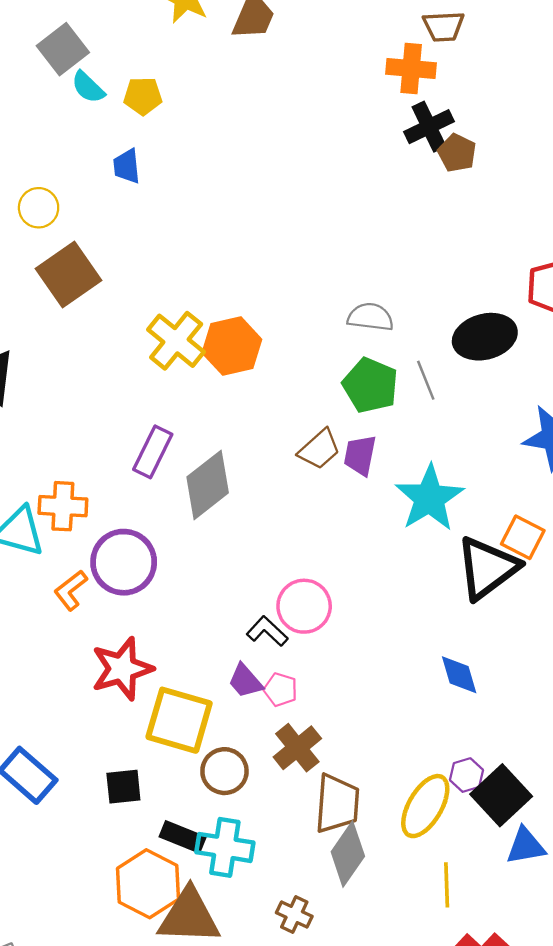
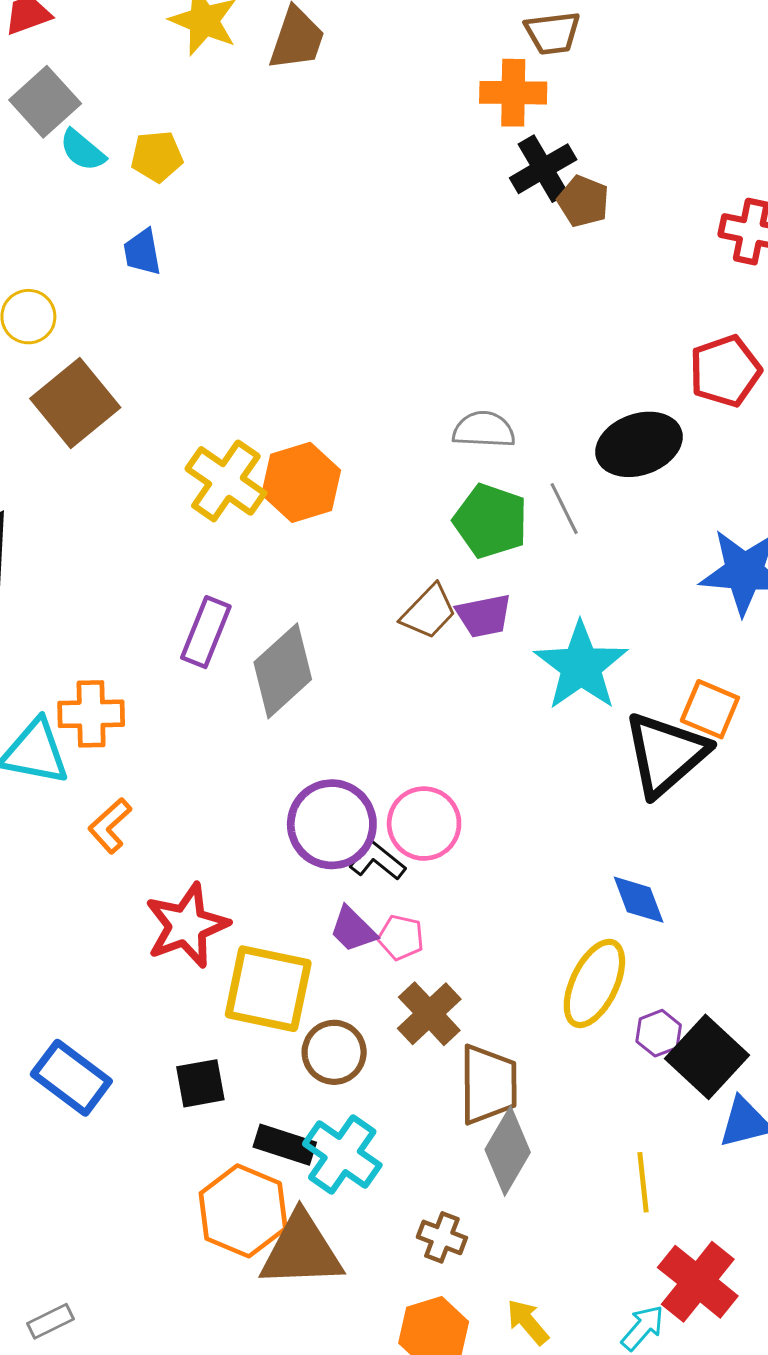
purple trapezoid: (360, 455) -> (484, 616), turned -108
purple circle: (124, 562) -> (332, 824), moved
yellow ellipse: (425, 806) -> (594, 983), moved
cyan cross: (225, 847) -> (342, 1155), turned 30

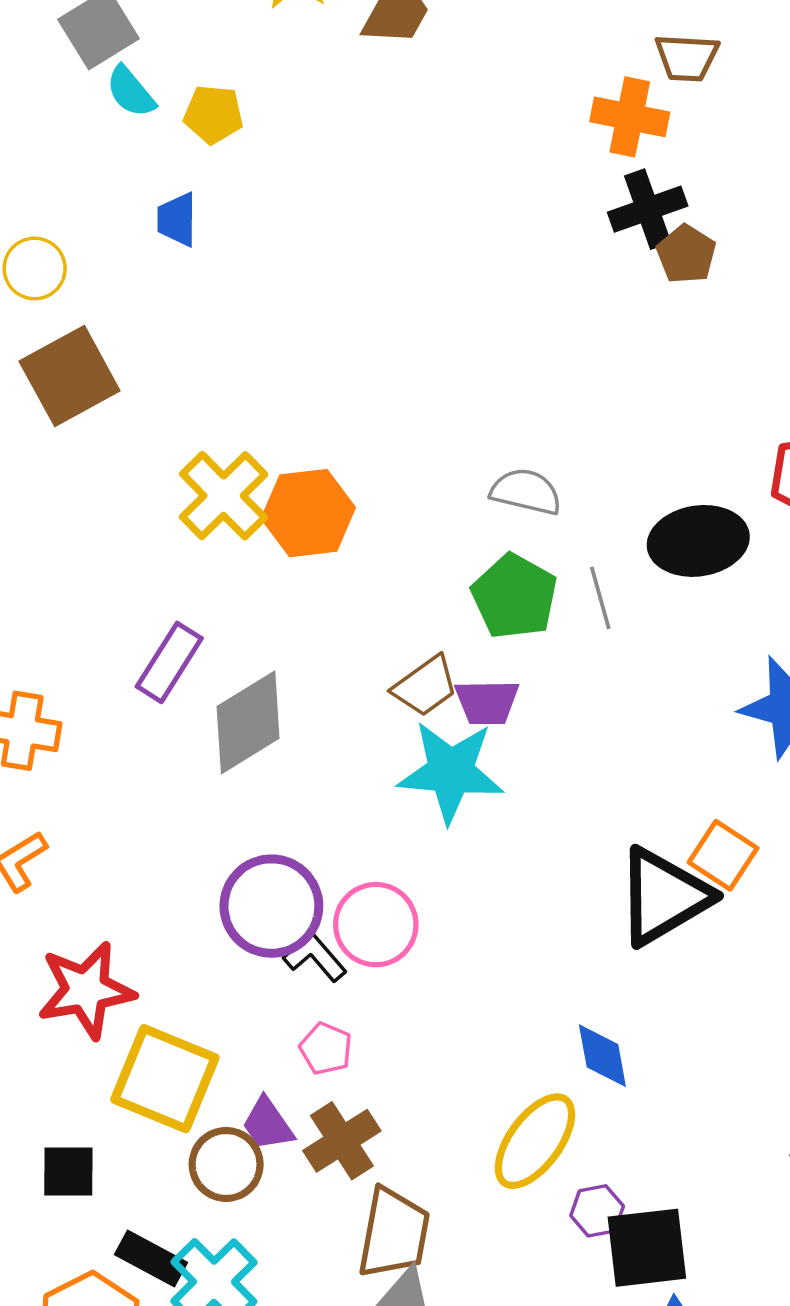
cyan star: (581, 666) -> (451, 772), moved, turned 30
purple trapezoid: (353, 929) -> (268, 1124), moved
black square: (707, 1057) -> (647, 1248), turned 30

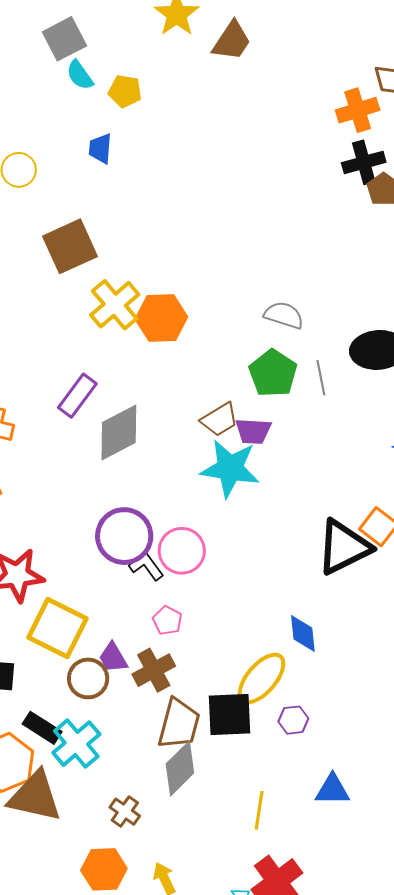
orange cross: (630, 117) -> (358, 110), turned -33
brown square: (70, 376) -> (70, 246), moved
pink pentagon: (326, 1049) -> (167, 620), moved
black square: (647, 1248) -> (230, 715), moved

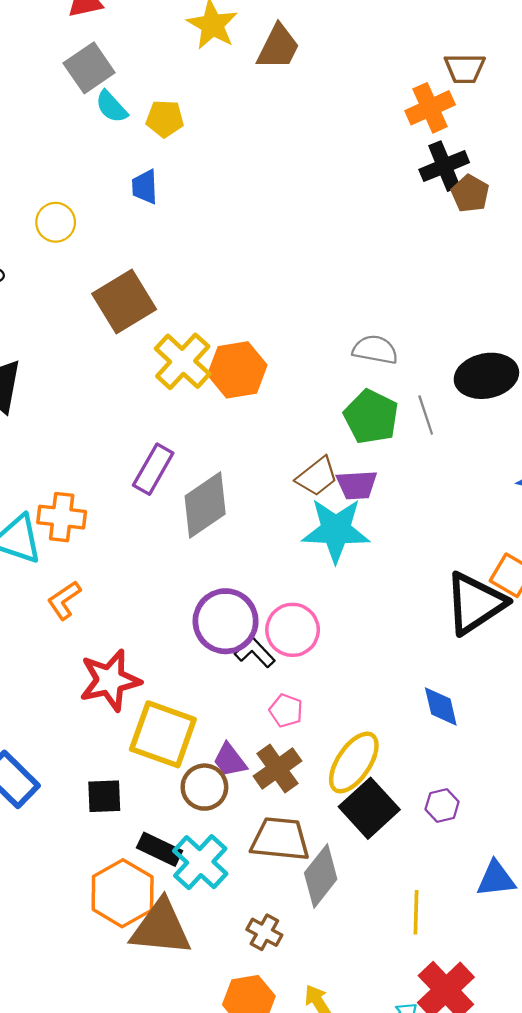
yellow ellipse: (262, 678) -> (354, 763), moved
black square: (230, 715) -> (369, 808), turned -33
brown trapezoid: (179, 724) -> (280, 839), moved, turned -92

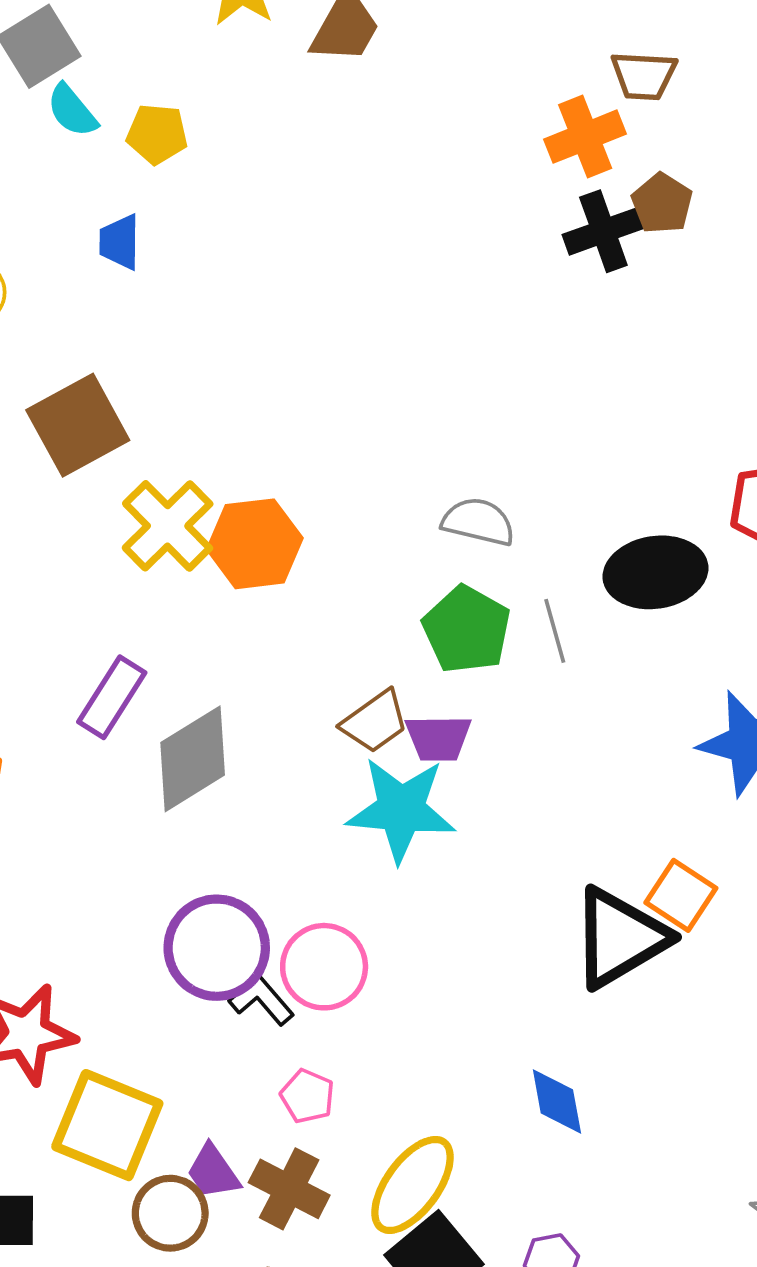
brown pentagon: (470, 194) -> (662, 203), moved
brown cross: (277, 769) -> (289, 1189), turned -30

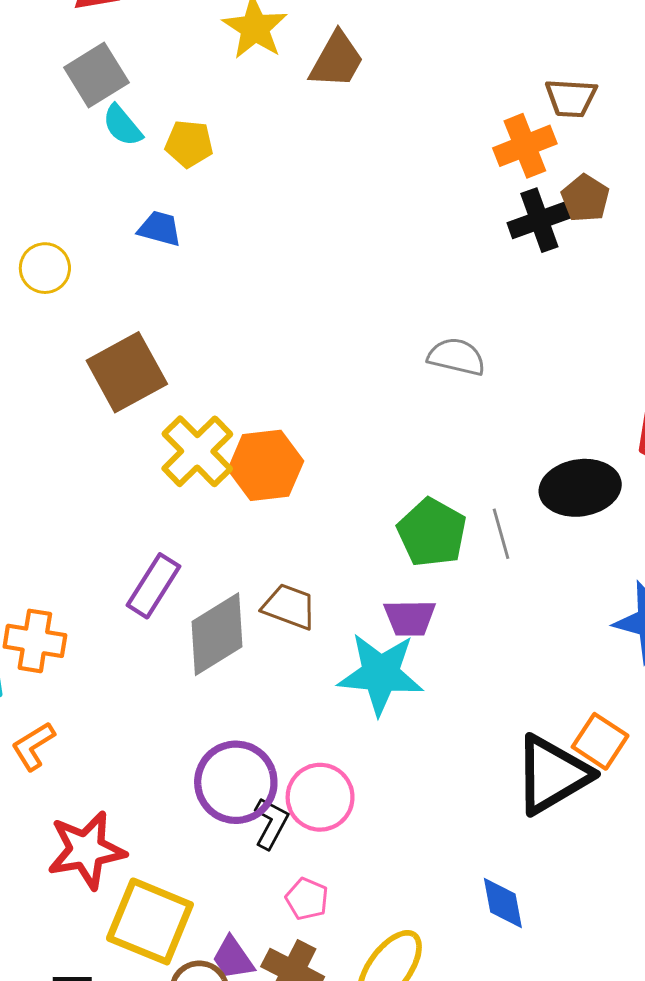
blue trapezoid: (120, 242) -> (160, 229), turned 105
gray semicircle: (478, 522) -> (456, 357), moved
brown trapezoid: (375, 722) -> (289, 607), moved, turned -124
black L-shape: (261, 1000) -> (271, 823), turned 69

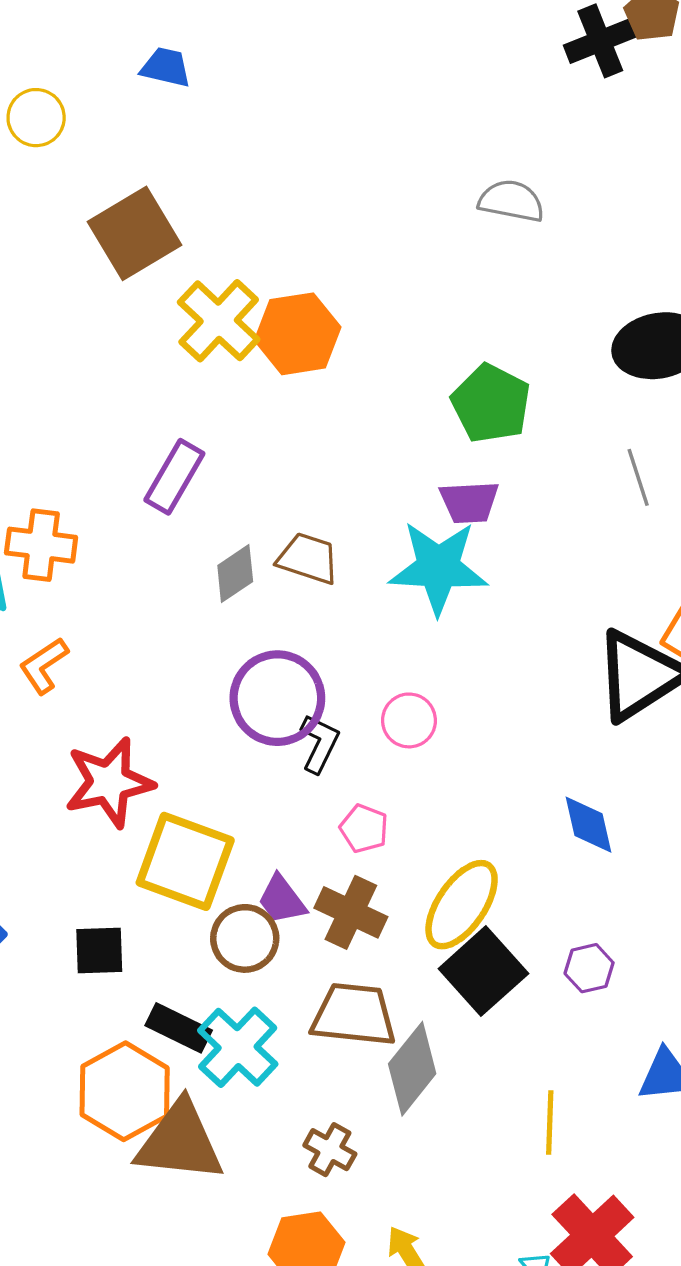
gray line: (501, 534) -> (638, 477), moved
brown trapezoid: (289, 607) -> (308, 558), moved
gray diamond: (217, 634) -> (235, 574), moved, size x0.6
pink circle: (320, 797) -> (409, 720), moved, size x0.7

